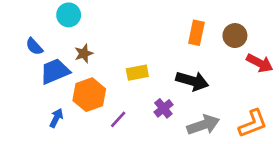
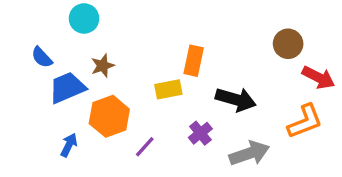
orange rectangle: (196, 33) -> (194, 61), moved
orange L-shape: (253, 124) -> (305, 121), moved

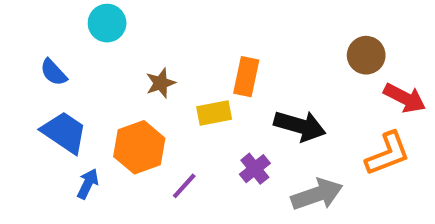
brown star: (103, 66) -> (161, 83), moved
blue trapezoid: (67, 88) -> (64, 132), moved, turned 57

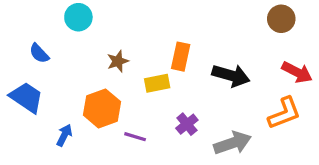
brown circle: (366, 55) -> (281, 19), moved
black arrow: (300, 126) -> (231, 75), moved
blue trapezoid: (64, 132) -> (27, 97), moved
purple line: (184, 186) -> (135, 137), turned 65

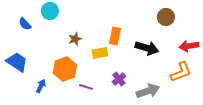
brown circle: (281, 19) -> (166, 17), moved
blue semicircle: (39, 53) -> (25, 24), moved
red arrow: (297, 72) -> (189, 46), turned 144

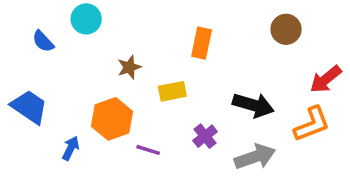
orange rectangle: (115, 36) -> (202, 43), moved
red arrow: (189, 46) -> (326, 79), turned -30
black arrow: (147, 48) -> (253, 105), moved

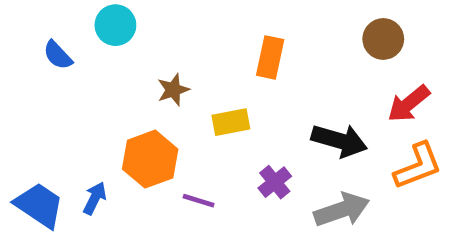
red arrow: (326, 79) -> (409, 104), moved
blue trapezoid: (29, 107) -> (39, 205), moved

